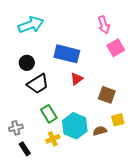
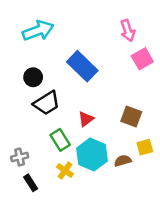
blue rectangle: (67, 54) -> (82, 66), turned 30
red triangle: (77, 79) -> (86, 119), moved
yellow cross: (53, 139) -> (65, 171), turned -32

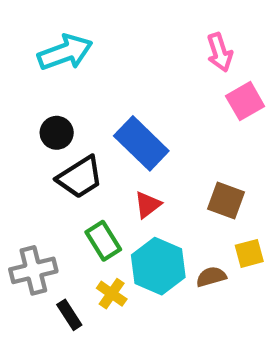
blue rectangle: (82, 66) -> (141, 143), moved
gray cross: (20, 157) -> (33, 270), size x1.5
black rectangle: (31, 183) -> (69, 315), moved

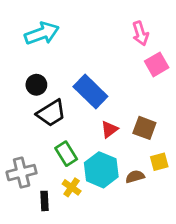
red triangle: (148, 205) -> (109, 129), moved
black rectangle: (69, 315) -> (45, 201), turned 30

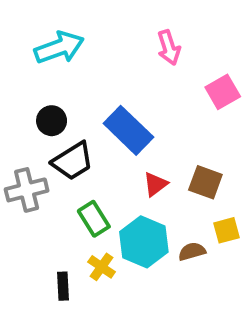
pink arrow: (140, 33) -> (169, 48), moved
gray cross: (22, 173) -> (27, 190), moved

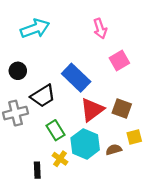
pink square: (223, 92) -> (119, 61), moved
black circle: (52, 121) -> (18, 71), moved
red triangle: (155, 184) -> (92, 110), size x1.6

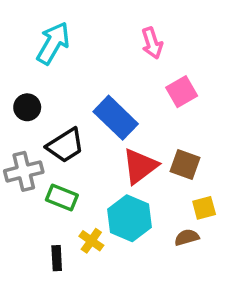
cyan arrow: (35, 29) -> (53, 43), turned -40
green rectangle: (55, 130) -> (62, 197), moved, turned -36
brown semicircle: (114, 150) -> (187, 237), moved

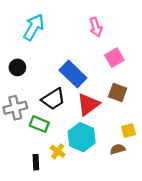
black trapezoid: (65, 145) -> (53, 99), moved
brown square: (185, 164) -> (118, 92), moved

